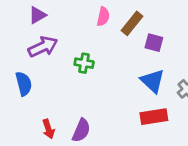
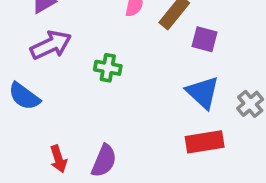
blue semicircle: (24, 84) -> (24, 96), turned 140

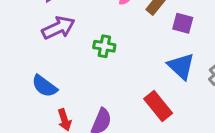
blue semicircle: (24, 96) -> (45, 86), moved
red rectangle: (205, 142) -> (158, 106), moved, turned 60

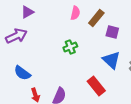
purple arrow: (58, 28) -> (16, 36), moved
green cross: (104, 46) -> (70, 47), moved, turned -32

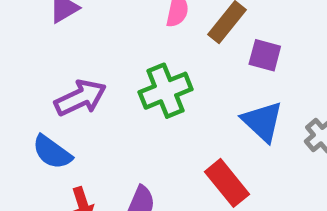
purple arrow: (16, 36) -> (80, 98), moved
green cross: (70, 47) -> (166, 91), size x1.5

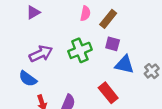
purple square: (265, 55) -> (113, 44), moved
blue triangle: (262, 121) -> (124, 65), turned -30

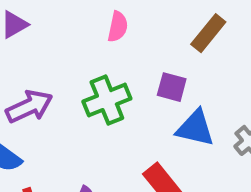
brown rectangle: (108, 19) -> (208, 33), moved

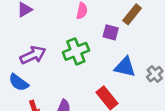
purple square: (172, 87) -> (111, 32), moved

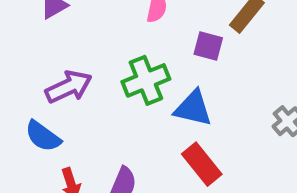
blue triangle: (125, 67) -> (193, 108), moved

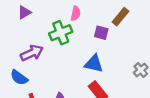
green cross: (146, 80) -> (61, 33), moved

